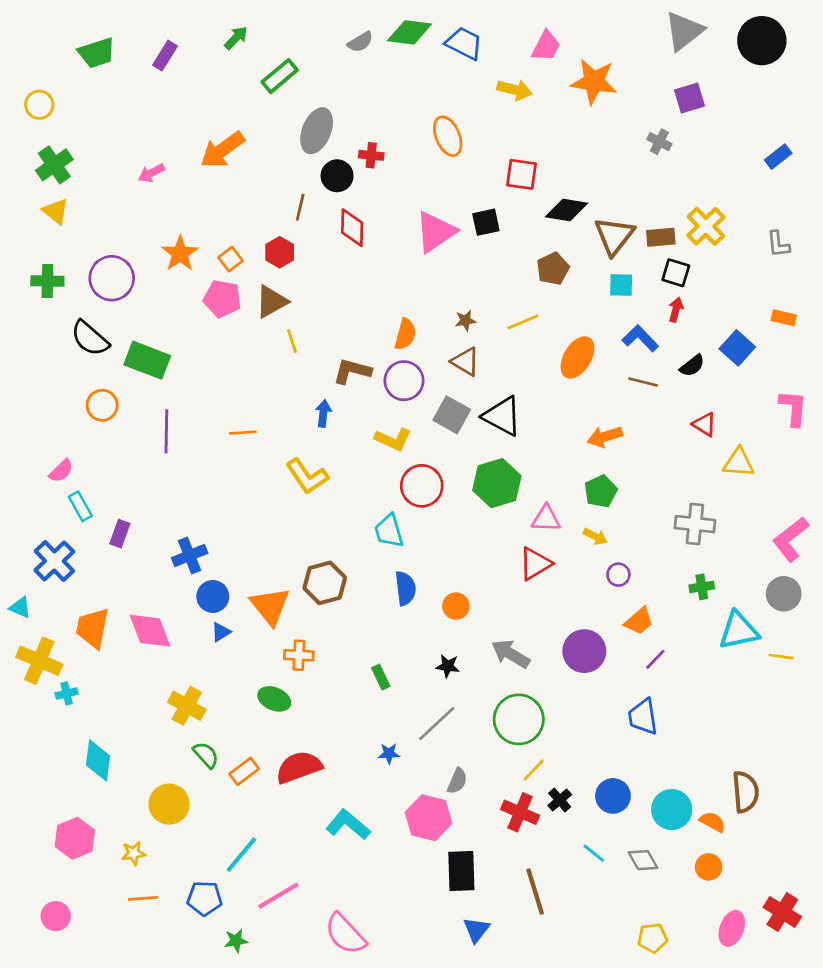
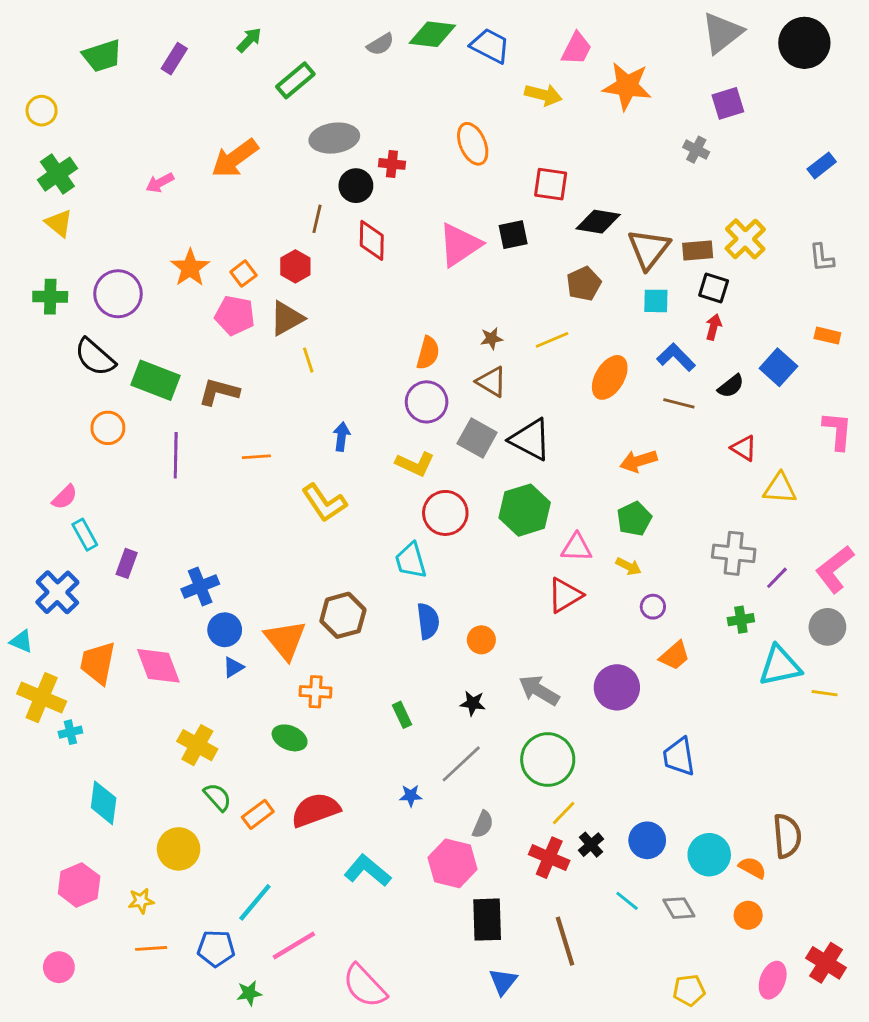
gray ellipse: (317, 131) -> (334, 138), turned 60
brown L-shape: (352, 371) -> (219, 392), moved
purple line: (655, 659) -> (777, 578), moved

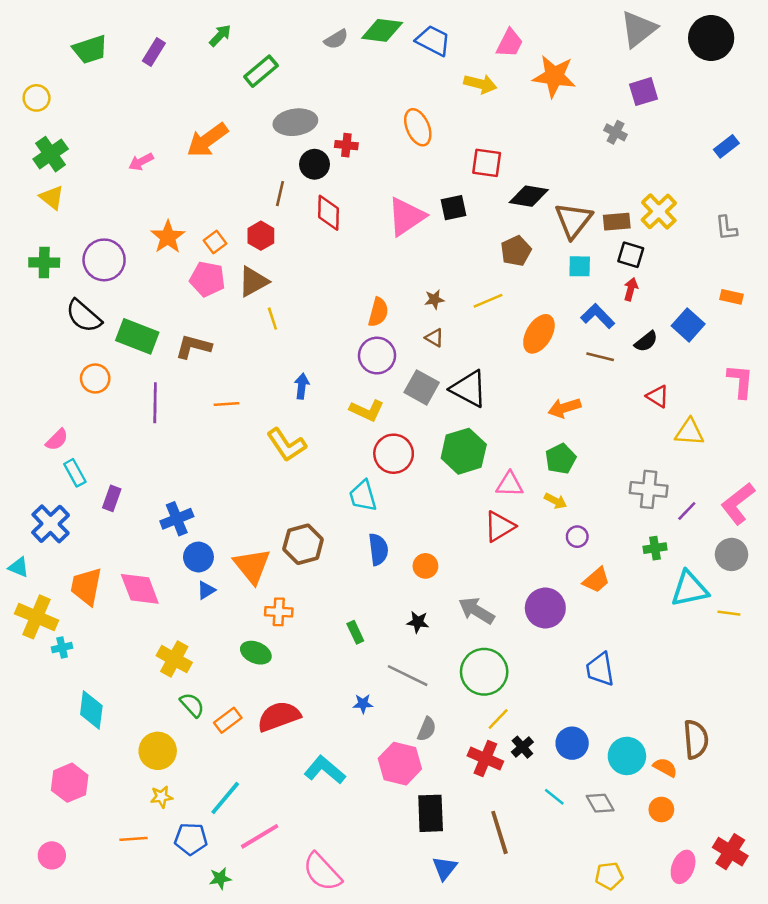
brown triangle: (491, 382) -> (434, 338), size x0.7
gray line: (461, 764) -> (408, 676), turned 69
yellow star: (141, 901) -> (161, 797), moved

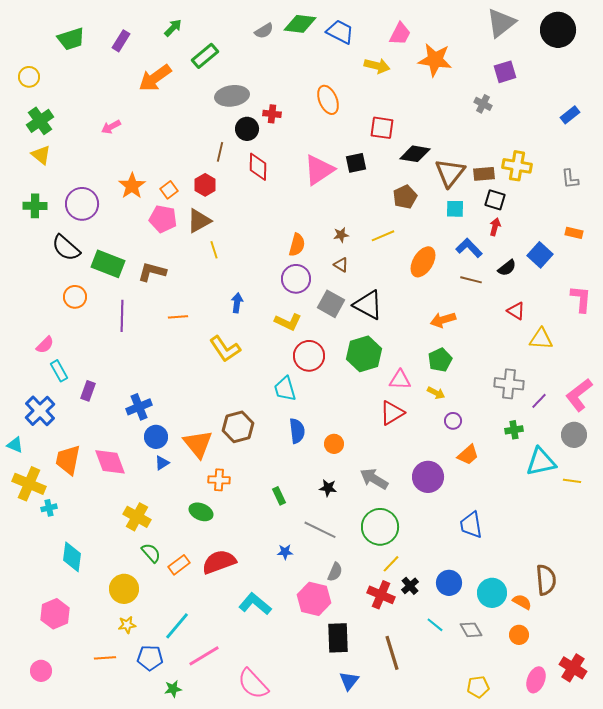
orange arrow: (207, 140) -> (155, 78), moved
yellow cross: (659, 211) -> (517, 166), turned -36

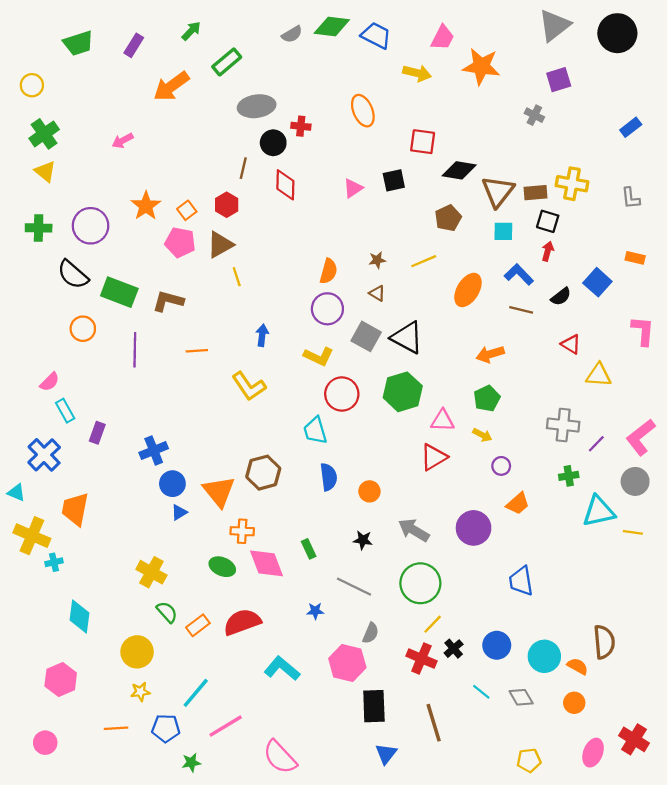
pink triangle: (319, 170) -> (353, 188), size x0.6
pink diamond: (110, 462) -> (267, 563), moved

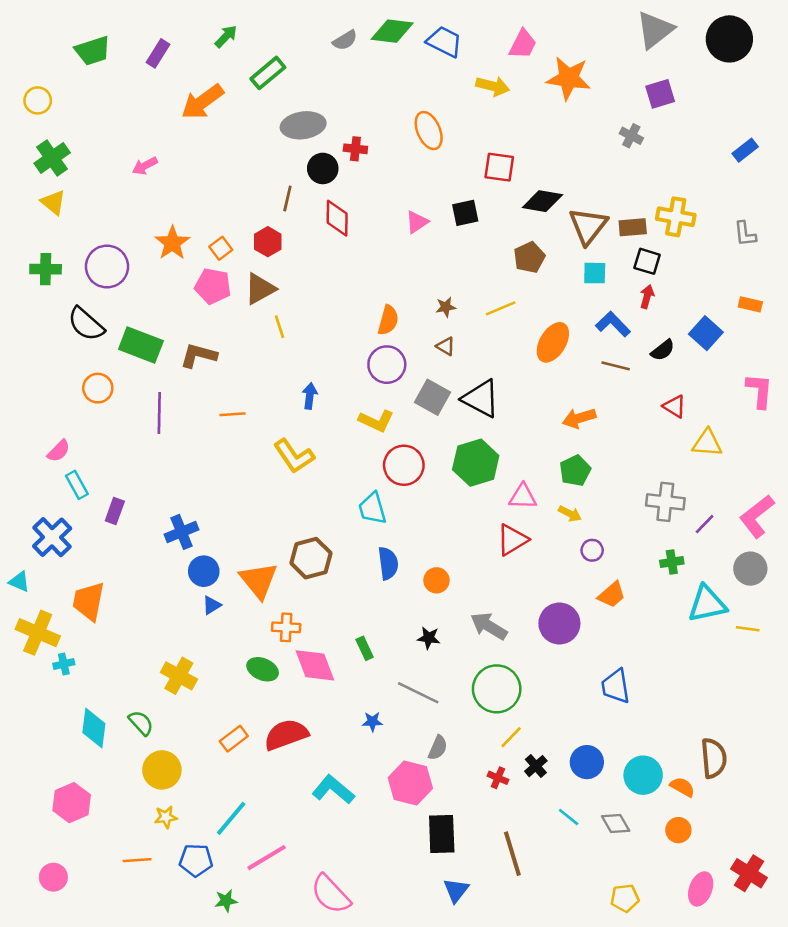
green semicircle: (167, 612) -> (141, 723), moved
red cross: (421, 659) -> (498, 778), size x0.6

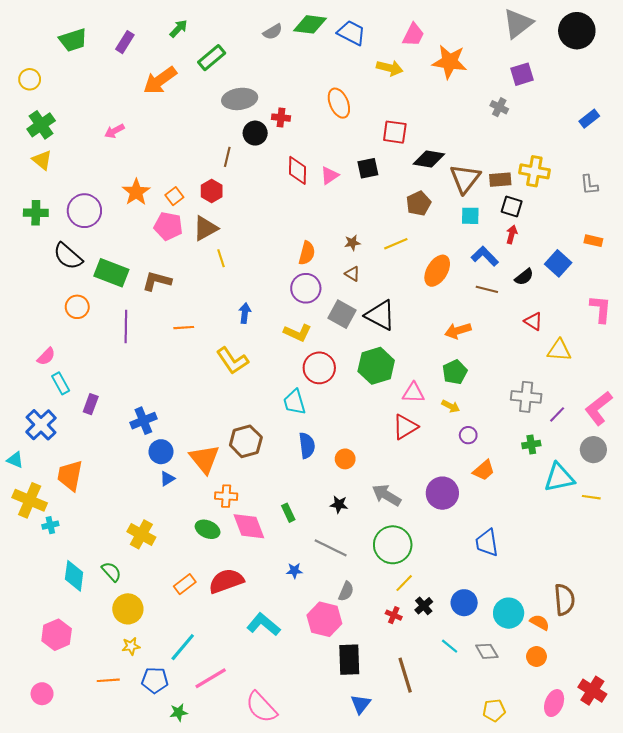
red diamond: (337, 218) -> (298, 170), moved

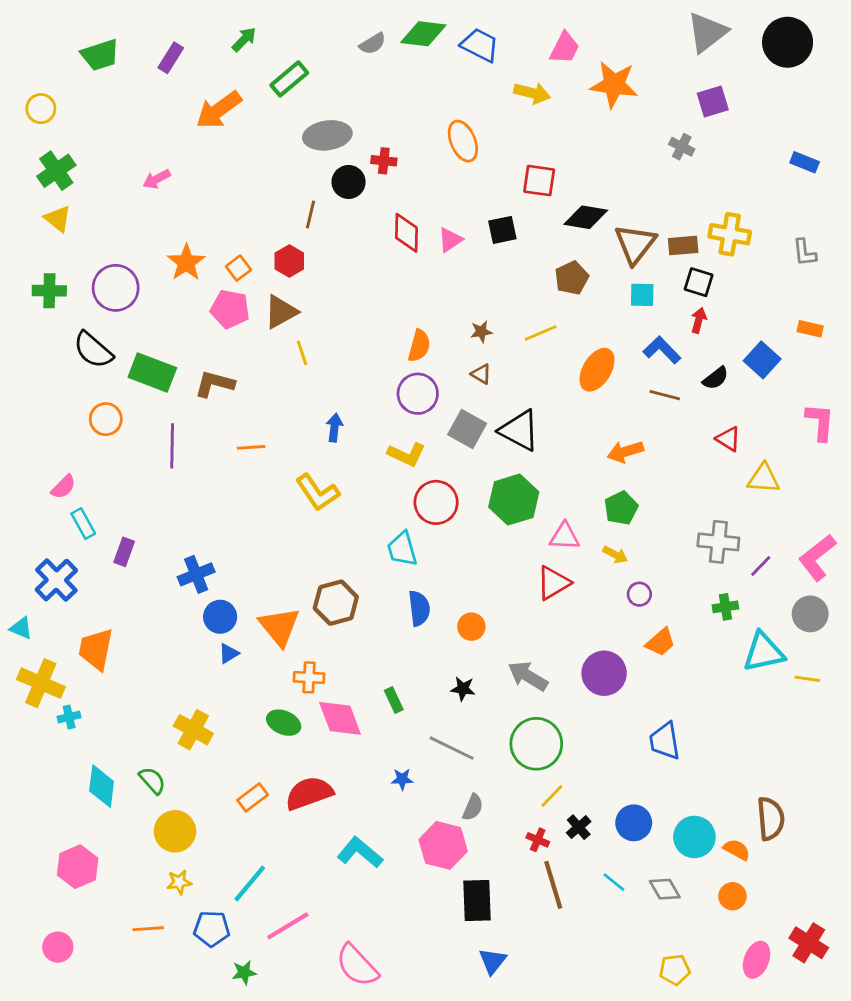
blue rectangle: (589, 119) -> (805, 162), turned 60
brown line: (405, 675) -> (553, 885), moved

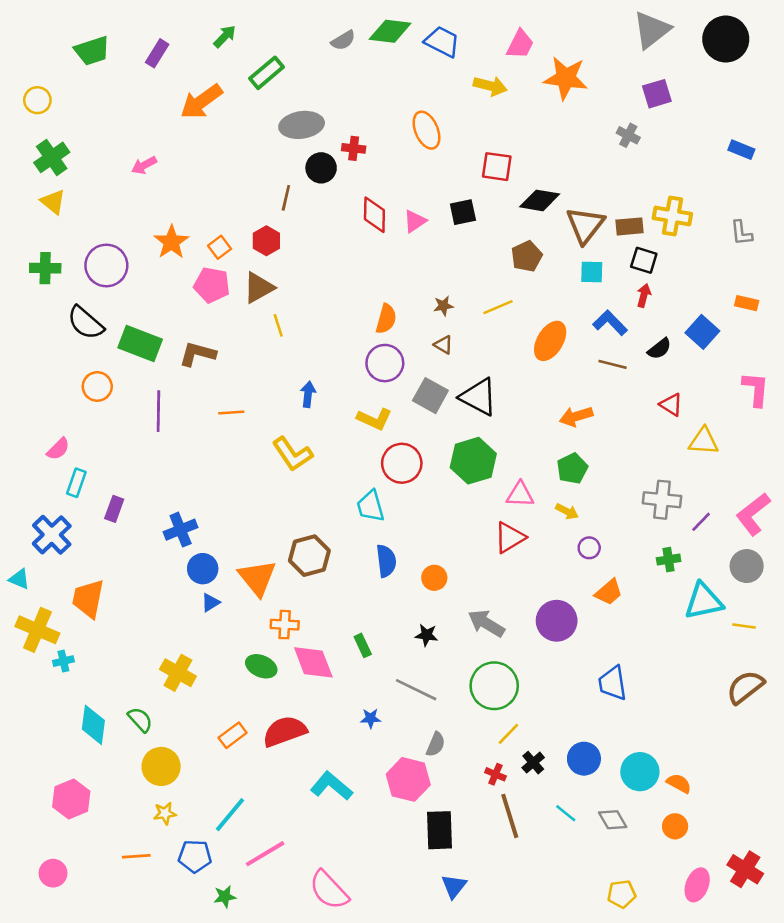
cyan rectangle: (83, 524) -> (76, 483), turned 48
brown semicircle: (771, 819) -> (745, 687), moved, turned -123

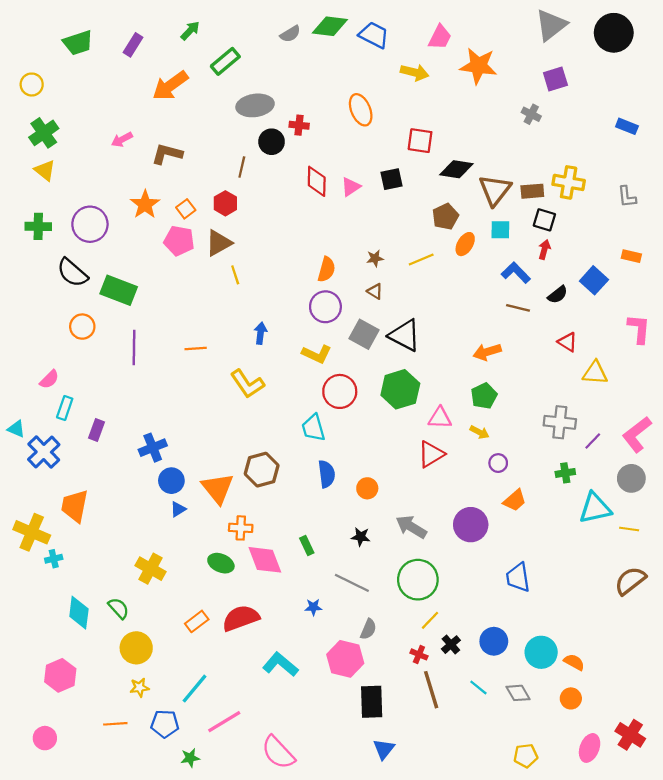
orange ellipse: (550, 341) -> (465, 244), moved, size x0.7
brown L-shape: (197, 354) -> (167, 154), moved
cyan triangle: (19, 579) -> (16, 429), moved

